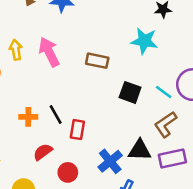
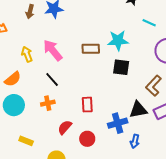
cyan star: (144, 41) -> (118, 41), moved
cyan line: (164, 92) -> (149, 23), moved
black line: (56, 114) -> (52, 79), moved
blue cross: (110, 161) -> (118, 123), turned 36

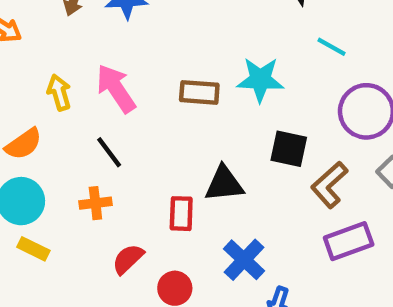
black square: (121, 67) -> (289, 149), moved
black triangle: (138, 110) -> (224, 184), moved
blue cross: (118, 123) -> (244, 260), turned -36
yellow rectangle: (26, 141) -> (33, 249), moved

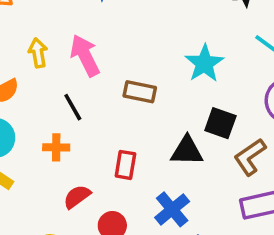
cyan star: (260, 80) -> (204, 63), turned 30
brown rectangle: (199, 92) -> (140, 92), moved
black triangle: (224, 184) -> (187, 151), moved

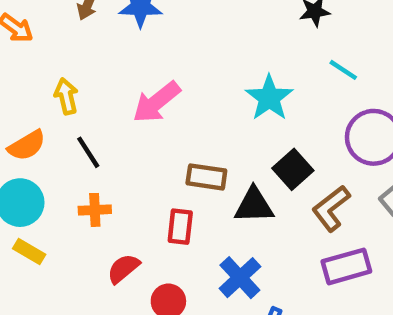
pink arrow: (85, 56) -> (157, 102), moved, turned -99
brown rectangle: (140, 92) -> (206, 177), moved
black line: (73, 107) -> (88, 152), moved
black square: (220, 123) -> (293, 169), turned 32

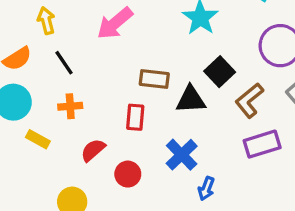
yellow rectangle: (29, 251) -> (38, 139), moved

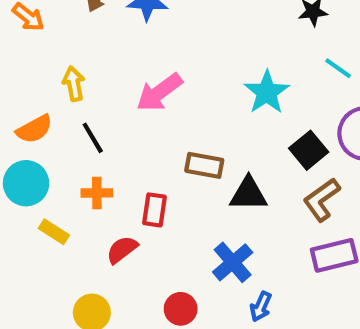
black square: (220, 72) -> (309, 150), moved
red rectangle: (135, 117) -> (154, 210), moved
red circle: (128, 174) -> (181, 309), moved

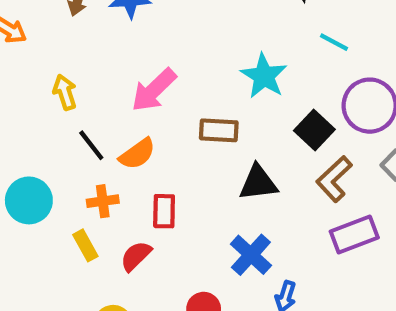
orange semicircle: (34, 129) -> (137, 154), moved
brown rectangle: (204, 165) -> (219, 130), moved
yellow rectangle: (54, 232) -> (85, 245), moved, turned 36

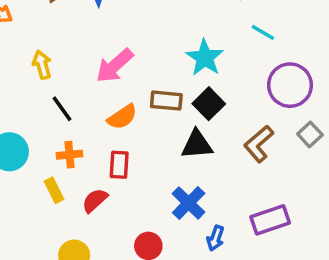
black square: (314, 130) -> (209, 104), moved
orange semicircle: (137, 154) -> (122, 117), moved
purple rectangle: (354, 234) -> (270, 220), moved

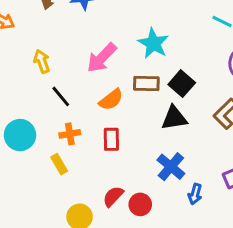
cyan star: (205, 58) -> (153, 43), moved
red semicircle: (95, 200) -> (113, 196), moved

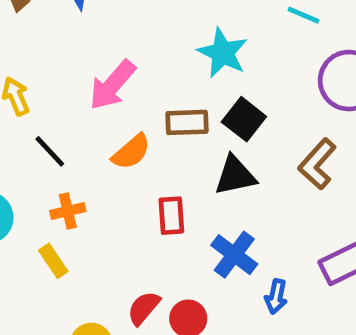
cyan star: (153, 43) -> (223, 53), moved
red rectangle: (111, 139) -> (171, 216), moved

